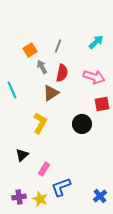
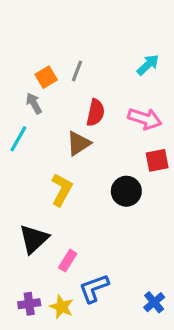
gray line: (58, 46) -> (77, 71), moved
gray arrow: (42, 67) -> (34, 103), moved
cyan line: (12, 90) -> (18, 139), turned 54
black triangle: (22, 155) -> (34, 239), size x1.5

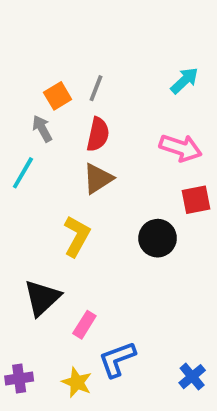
red semicircle: (95, 113) -> (98, 134), moved
purple cross: (29, 304) -> (19, 378), moved

